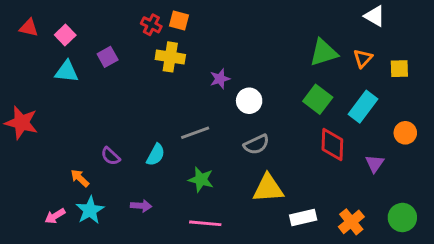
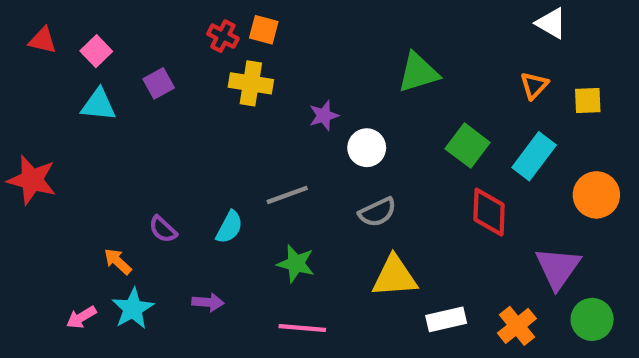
green triangle: (324, 53) -> (418, 73), moved
orange circle: (405, 133) -> (596, 195), size x1.4
purple triangle: (375, 163) -> (558, 268), moved, size x1.6

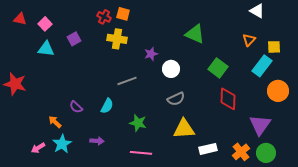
green triangle: (418, 73) -> (195, 34), turned 40
cyan rectangle: (534, 156) -> (262, 66), moved
gray line: (287, 195) -> (127, 81), moved
green circle: (592, 319) -> (266, 153), moved

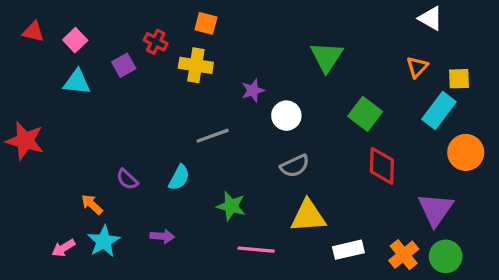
red cross: (104, 17) -> (156, 42), moved
green triangle: (195, 34) -> (327, 57), turned 40
pink line: (141, 153) -> (256, 250), moved

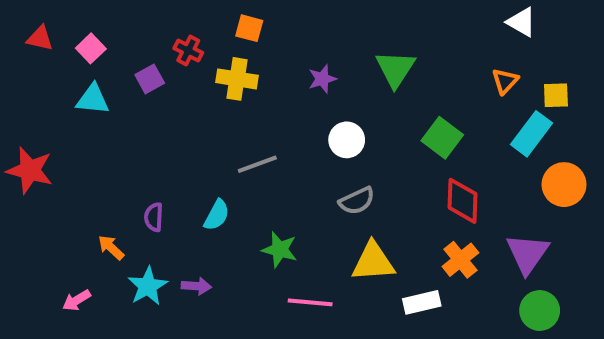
purple star: (253, 90) -> (322, 79), moved
purple semicircle: (127, 179) -> (154, 217), turned 50
cyan star: (104, 241) -> (148, 286), moved
orange cross: (404, 255) -> (460, 260), moved

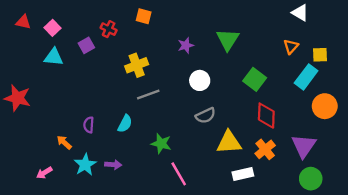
yellow cross: (237, 79) -> (137, 65), moved, turned -30
yellow triangle: (373, 262) -> (229, 142), moved
pink line: (310, 302) -> (179, 174), turned 55

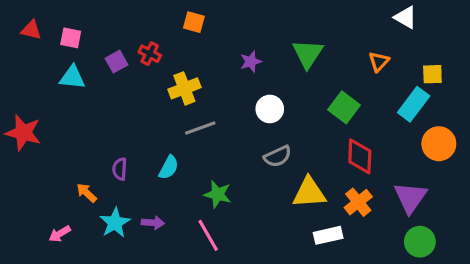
pink square: (52, 28) -> (71, 38), turned -35
red cross: (109, 29) -> (150, 54), moved
orange triangle: (291, 47) -> (379, 62), moved
pink line: (179, 174) -> (208, 235), moved

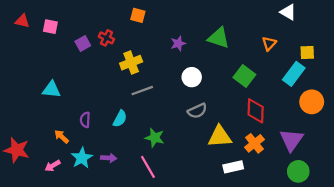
green triangle: (308, 54) -> (219, 38), turned -45
cyan triangle: (72, 77) -> (51, 89), moved
red star: (23, 133) -> (17, 150), moved
pink arrow: (60, 234) -> (53, 166), moved

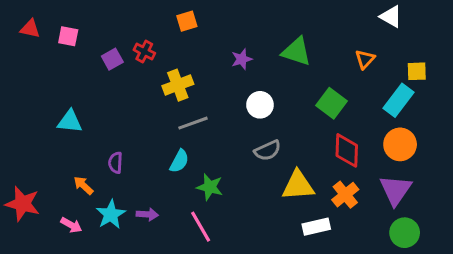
orange square: (138, 15) -> (187, 21), turned -32
orange circle: (312, 102) -> (400, 144), moved
cyan semicircle: (120, 119) -> (179, 161), moved
pink arrow: (53, 166) -> (71, 225), turned -120

